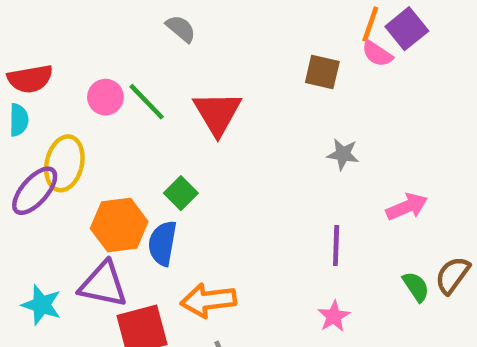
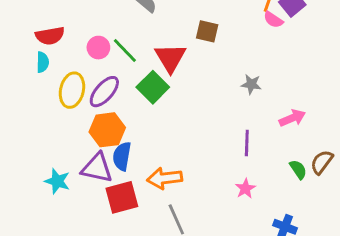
brown square: (322, 72) -> (207, 31), moved
purple ellipse: (35, 191) -> (104, 92), moved
green square: (181, 193) -> (153, 87), moved, size x1.5
blue semicircle: (163, 243) -> (122, 156), moved

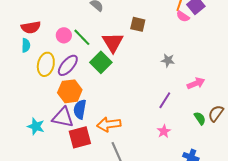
purple line: (247, 143) -> (165, 100), turned 30

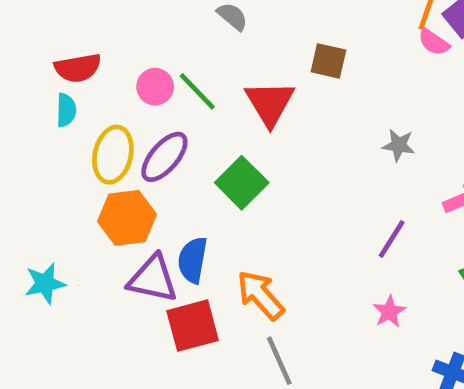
green square: (101, 62) -> (242, 183), moved
orange hexagon: (70, 91) -> (127, 218), moved
orange arrow: (109, 124) -> (260, 295), turned 55
cyan star: (36, 126) -> (45, 283), moved, turned -30

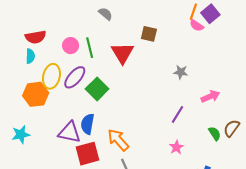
green line: (197, 91) -> (90, 48), turned 30
green square: (242, 183) -> (97, 89), moved
orange hexagon: (127, 218) -> (36, 94), moved

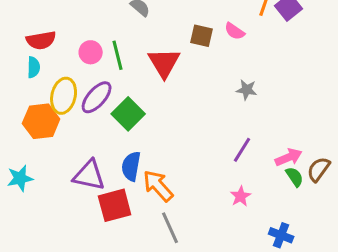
pink semicircle: (197, 25) -> (235, 31), moved
pink arrow: (210, 96) -> (289, 157), moved
blue semicircle: (87, 124) -> (131, 166), moved

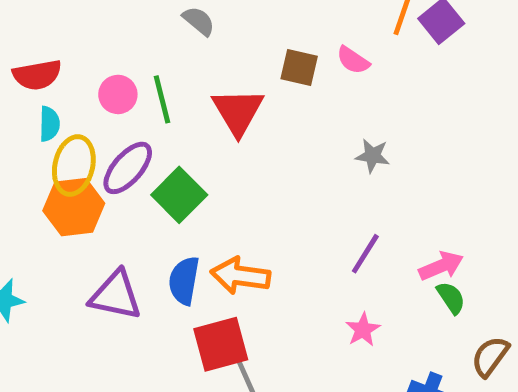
cyan semicircle: (34, 67) -> (49, 124), moved
orange hexagon: (41, 121) -> (74, 207), moved
brown semicircle: (319, 169) -> (490, 357), moved
orange arrow: (158, 186) -> (240, 276), moved, turned -40
red square: (115, 205) -> (221, 344), moved

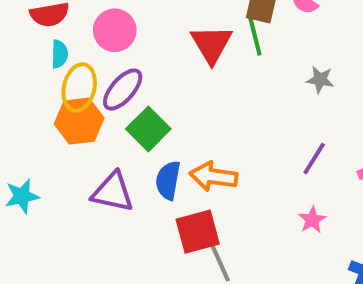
pink circle: (118, 94) -> (115, 30), size x1.4
green line: (162, 99) -> (255, 36), moved
green square: (179, 195) -> (148, 129), moved

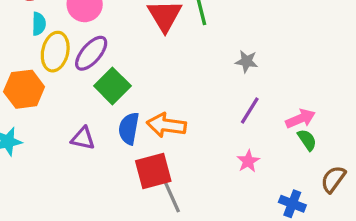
gray star: (320, 80) -> (247, 61), moved
orange hexagon: (79, 121) -> (24, 89), moved
purple triangle: (113, 192) -> (83, 138), size x0.7

